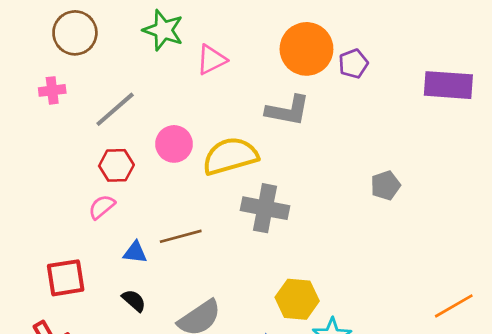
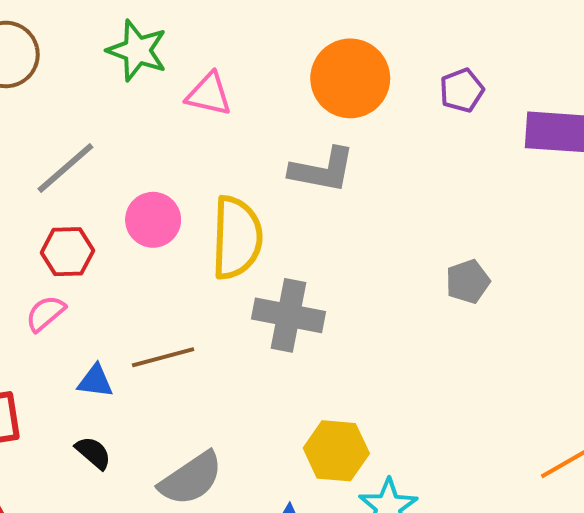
pink triangle: (211, 60) -> (209, 94), turned 40
purple pentagon: (353, 64) -> (462, 90), moved
yellow semicircle: (230, 156) -> (237, 238), turned 108

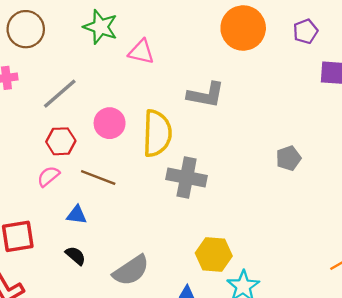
orange circle: (350, 78) -> (243, 28), moved
purple pentagon: (462, 90) -> (305, 31), moved
brown line: (163, 357) -> (98, 177), moved, turned 36

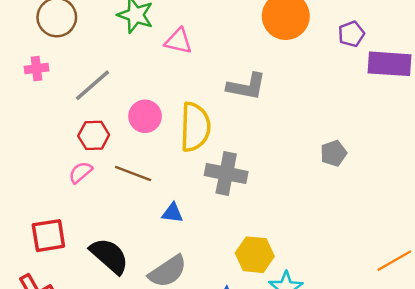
purple pentagon: (305, 31) -> (351, 34), moved
blue triangle: (77, 215) -> (172, 213), moved
black semicircle: (76, 256) -> (109, 256), size x1.8

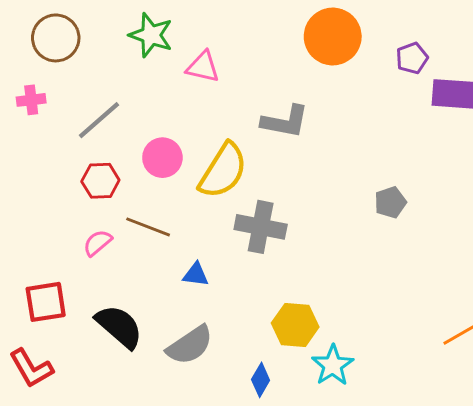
yellow semicircle: (195, 127) -> (223, 171), turned 30
pink semicircle: (81, 172) -> (98, 243), moved

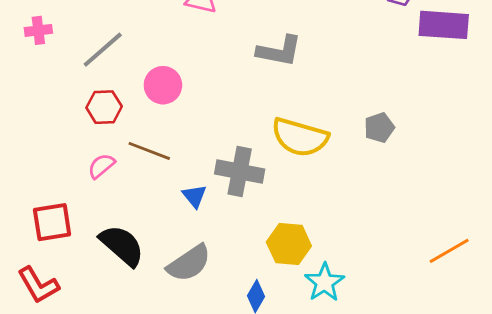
yellow semicircle: (223, 171) -> (300, 137), moved, turned 74
gray cross: (261, 227) -> (240, 171), moved
blue triangle: (196, 274) -> (194, 196), turned 44

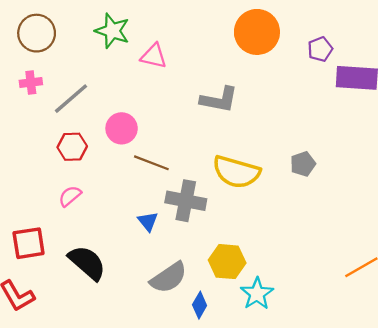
pink cross: (38, 30) -> (31, 82), moved
brown line: (149, 151) -> (151, 163), moved
gray semicircle: (189, 263) -> (169, 278), moved

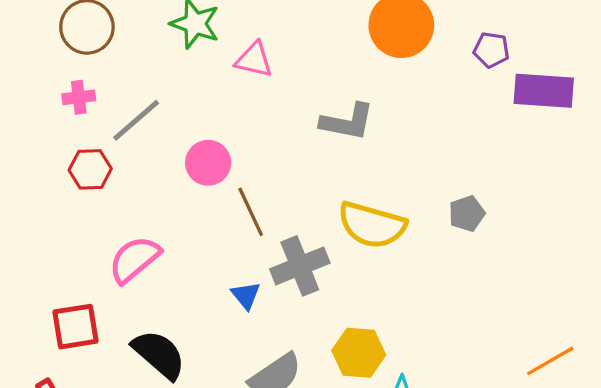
purple pentagon: (320, 49) -> (491, 50), turned 30
red hexagon: (72, 147) -> (90, 169), moved
brown line: (151, 163) -> (251, 212), turned 44
pink semicircle: (70, 196) -> (134, 259), size x1.6
gray cross: (186, 201) -> (300, 266), turned -33

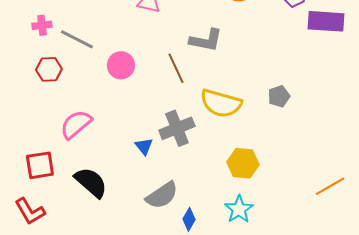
gray line: (136, 120) -> (77, 39), turned 68
brown line: (251, 212) -> (176, 68), moved
yellow hexagon: (359, 353) -> (243, 163), moved

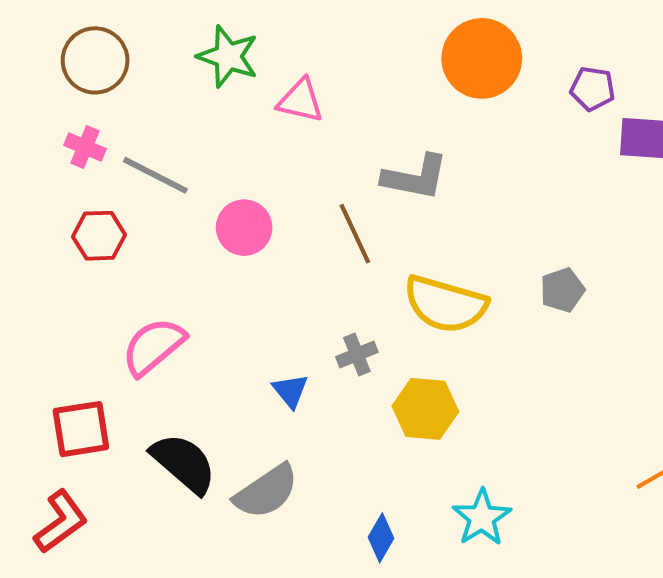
pink cross: (42, 25) -> (85, 147), turned 30
gray cross: (177, 128) -> (357, 355), size x0.6
yellow hexagon: (243, 163) -> (425, 409), moved
gray semicircle: (162, 195) -> (266, 491), moved
red L-shape: (30, 211) -> (61, 522), turned -96

